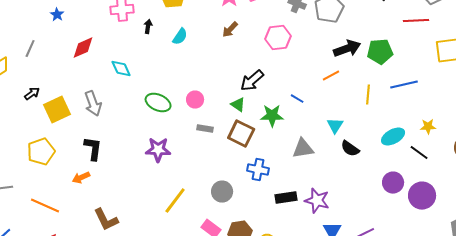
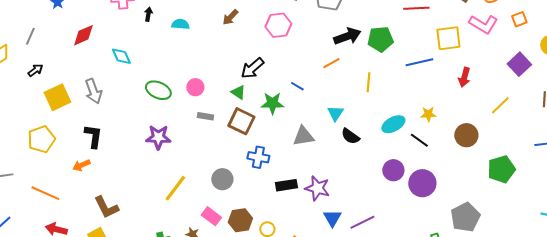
cyan semicircle: (180, 37) -> (180, 24), turned -120
blue line: (404, 85) -> (419, 62), moved
black arrow: (32, 94) -> (35, 70), moved

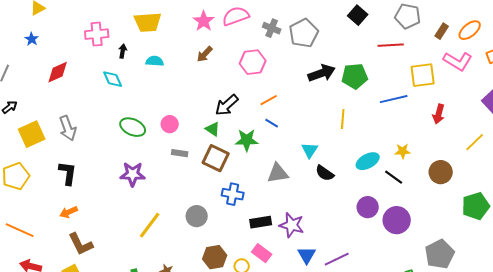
cyan diamond: (121, 56) -> (113, 79), moved
orange line: (331, 63) -> (269, 100), moved
orange arrow: (81, 165) -> (69, 212), moved
pink rectangle: (211, 216) -> (262, 253), moved

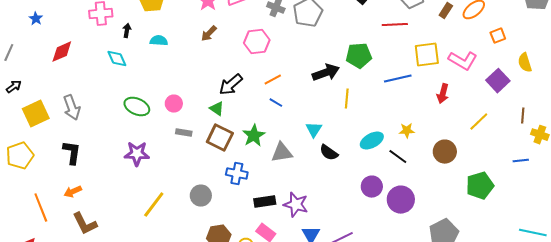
pink L-shape: (458, 61) -> (463, 61), moved
black arrow: (322, 73) -> (326, 73), moved
green star: (247, 140) -> (254, 136), moved, turned -30
orange line: (20, 230) -> (41, 208), moved, turned 44

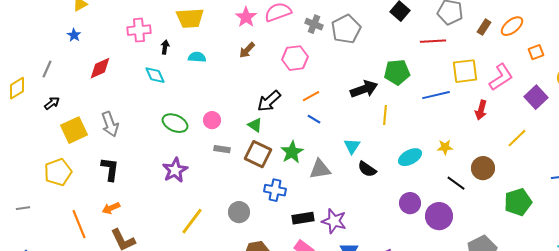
pink L-shape: (463, 61) -> (501, 77), turned -64
purple star: (137, 154) -> (175, 170), turned -30
black line: (398, 157) -> (456, 183), moved

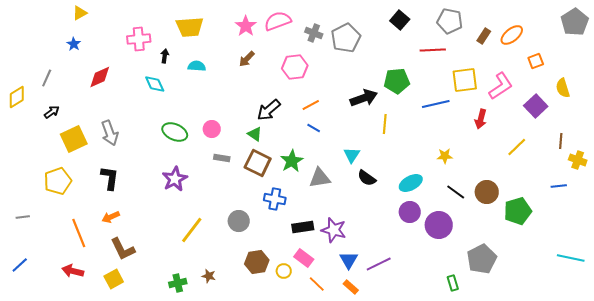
cyan ellipse: (410, 157) -> (411, 183), moved
brown circle: (483, 168) -> (487, 192), moved

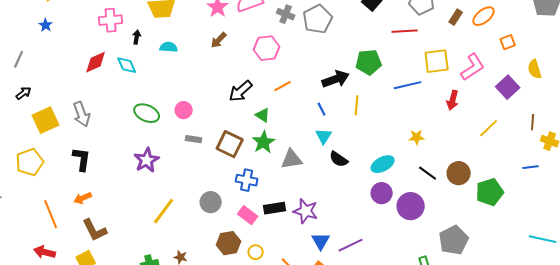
red diamond: (100, 77) -> (96, 62), moved
blue line: (314, 128) -> (322, 109), moved, turned 32
green triangle: (255, 134) -> (263, 115), moved
pink rectangle: (304, 258) -> (248, 215), moved

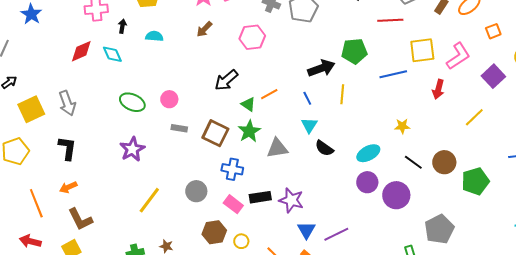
blue star: (46, 25) -> (31, 14), size x1.5
orange line: (283, 86) -> (269, 94), moved

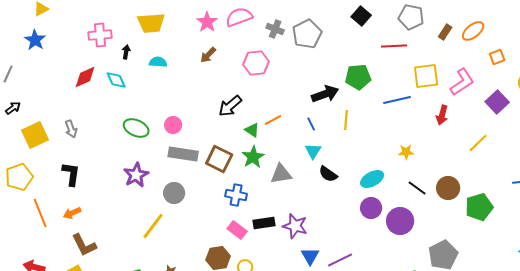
gray arrow: (67, 103) -> (71, 129), size x0.7
gray rectangle: (179, 128) -> (183, 154), size x1.8
gray circle: (196, 191) -> (174, 193), moved
orange line: (36, 203) -> (40, 213), moved

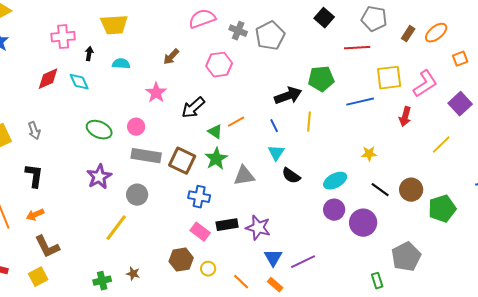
pink star: (207, 22) -> (156, 93), moved

